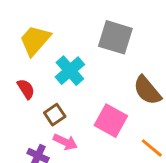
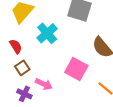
brown square: (55, 115) -> (22, 68), moved

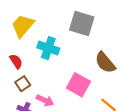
cyan cross: (47, 33) -> (48, 48), turned -30

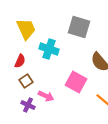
yellow trapezoid: (23, 26) -> (26, 29), turned 115
red semicircle: (16, 61) -> (20, 61), turned 56

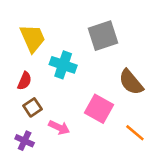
gray square: (79, 27) -> (103, 36), turned -35
purple cross: (28, 105) -> (25, 141), moved

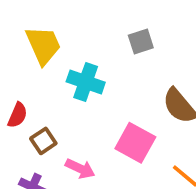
gray square: (103, 36) -> (141, 42), size x0.6
red semicircle: (25, 81) -> (18, 115), moved

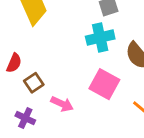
cyan cross: (86, 82) -> (100, 38), moved, turned -32

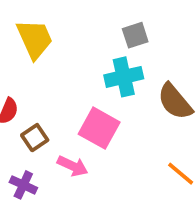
pink square: (104, 84) -> (99, 128), moved

